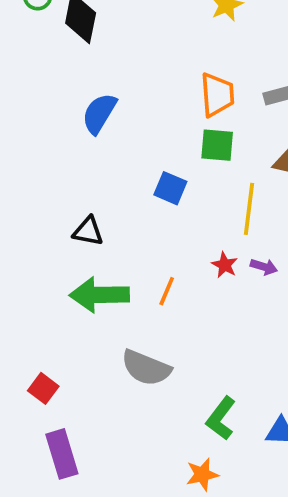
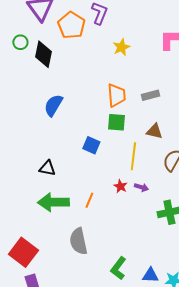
gray semicircle: (146, 368) -> (78, 241), turned 56
red square: (43, 388) -> (23, 252), size x1.8

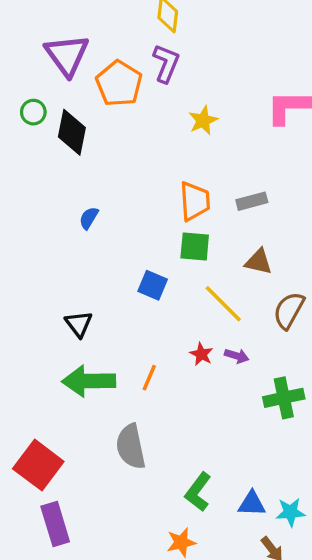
blue semicircle: (53, 105) -> (89, 218), size x0.6
yellow line: (133, 156) -> (223, 304), turned -52
black triangle: (47, 168) -> (79, 324), turned 42

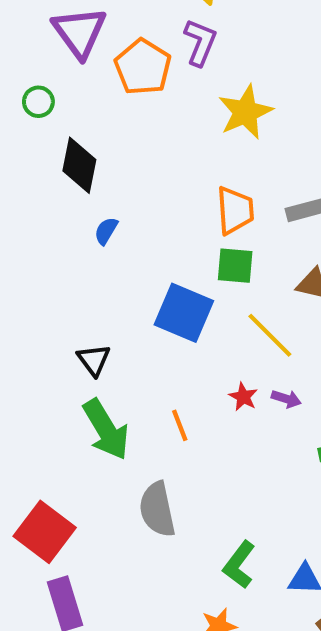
yellow star: (203, 120) -> (245, 112), size x1.5
black diamond: (72, 132) -> (79, 165), moved
blue square: (153, 285) -> (184, 313), size x1.6
orange line: (149, 378) -> (180, 425), turned -44
green arrow: (89, 381) -> (106, 429), turned -120

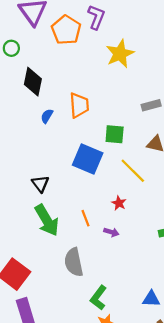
orange trapezoid: (235, 210) -> (79, 105), moved
purple arrow: (286, 399) -> (111, 232), moved
green L-shape: (239, 565) -> (98, 298), moved

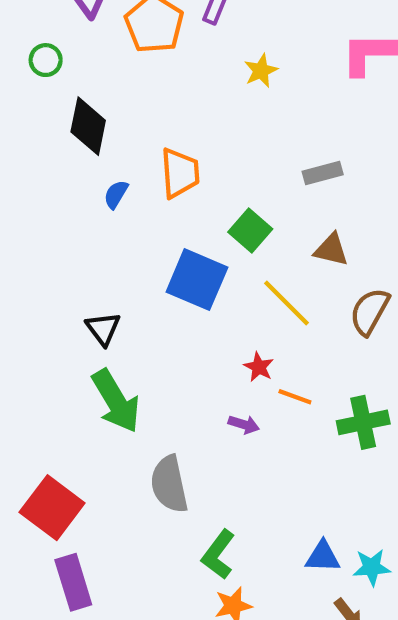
yellow star: (120, 54) -> (261, 71), size x0.6
green square: (115, 134) -> (250, 231), turned 36
orange line: (86, 218) -> (295, 397), moved, turned -49

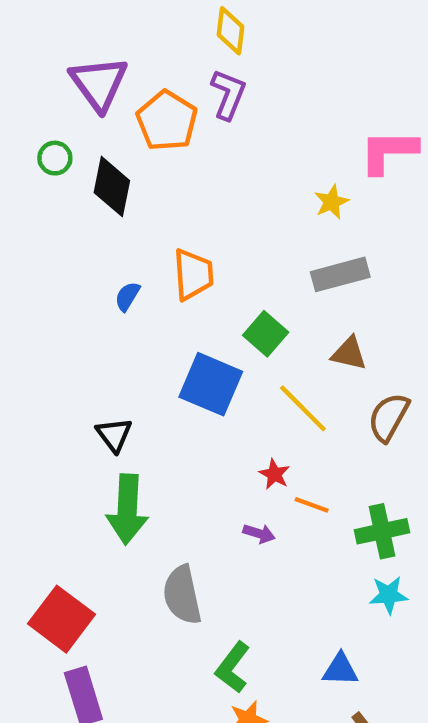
yellow star: (261, 71) -> (331, 202), moved
black diamond: (88, 126) -> (112, 187), moved
gray rectangle: (323, 173) -> (340, 274), size x1.4
green arrow: (116, 401) -> (127, 509), turned 34
cyan star: (372, 567) -> (389, 595), moved

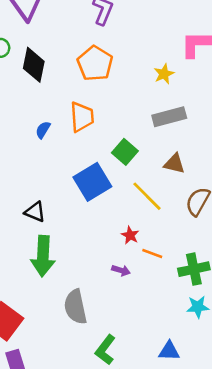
orange pentagon: (167, 121) -> (95, 63), moved
blue square: (211, 384) -> (92, 182), turned 36
black triangle: (114, 435) -> (35, 212), turned -30

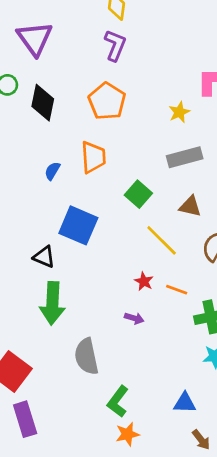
blue square: (92, 182) -> (78, 225), moved, turned -36
orange line: (152, 253) -> (177, 290), moved

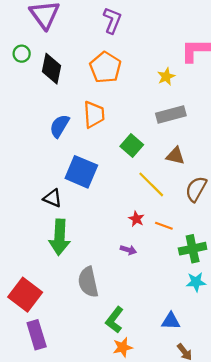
blue semicircle: (52, 171) -> (59, 126), size x1.5

